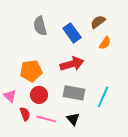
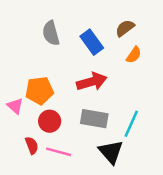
pink triangle: (10, 96) -> (15, 106), moved
black triangle: (73, 119) -> (111, 152), moved, size x1.5

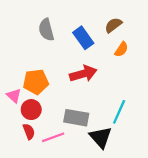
gray rectangle: (94, 119) -> (76, 118), moved
red circle: (50, 121) -> (31, 110), moved
pink line: (59, 152) -> (53, 137), turned -35

